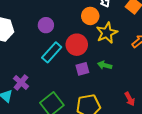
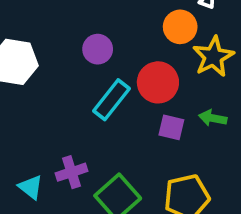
purple square: (82, 69) -> (171, 127), turned 32
purple cross: (21, 82) -> (72, 172), moved, turned 35

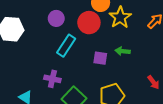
red circle: (158, 82) -> (89, 23), moved
purple cross: (72, 172) -> (52, 79), moved, turned 35

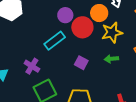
purple circle: (56, 18) -> (65, 15), moved
green arrow: (123, 51) -> (111, 59), moved, turned -32

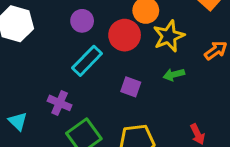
purple circle: (65, 15) -> (82, 21), moved

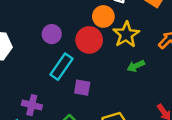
purple square: (131, 87) -> (82, 88), moved
purple cross: (60, 103) -> (32, 105), moved

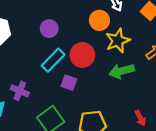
red circle: (89, 40) -> (82, 55), moved
green arrow: (136, 66) -> (122, 71), size x1.5

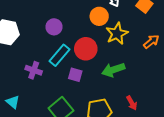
green arrow: (122, 71) -> (113, 70), moved
purple cross: (20, 91) -> (34, 70), moved
red arrow: (140, 118) -> (132, 103), moved

